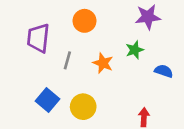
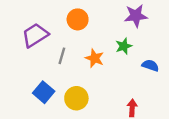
purple trapezoid: (38, 38) -> (35, 35), turned 52

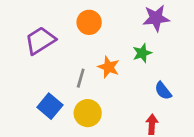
gray line: (62, 56) -> (81, 78), moved
blue semicircle: (150, 65) -> (163, 91), moved, turned -147

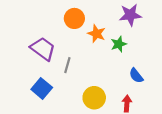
purple trapezoid: (40, 40) -> (43, 49), moved, turned 68
orange star: (109, 67) -> (97, 34), moved
yellow circle: (88, 113) -> (94, 98), moved

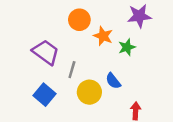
blue semicircle: (136, 76) -> (113, 81), moved
yellow circle: (94, 98) -> (89, 92), moved

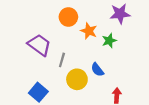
blue square: (44, 95) -> (38, 92), moved

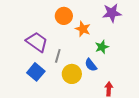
green star: (109, 41) -> (102, 47), moved
blue square: (38, 92) -> (36, 72), moved

